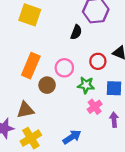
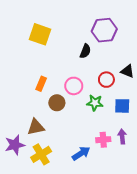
orange rectangle: (31, 66) -> (41, 84), size x0.6
pink cross: (95, 107) -> (103, 140), moved, turned 32

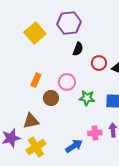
purple hexagon: (104, 30) -> (69, 23), moved
yellow square: (40, 34) -> (35, 33), turned 30
red circle: (106, 80) -> (99, 63), moved

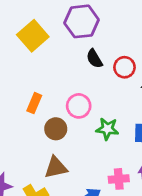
black semicircle: (78, 49) -> (94, 59), turned 128
red circle: (99, 63) -> (124, 67), moved
brown triangle: (31, 121) -> (56, 167), moved

